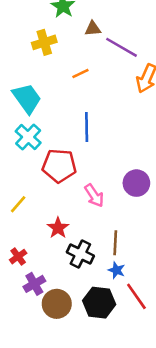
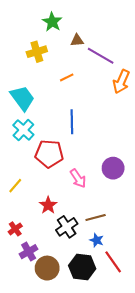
brown line: (115, 243) -> (96, 218), turned 72
black cross: (80, 254) -> (67, 227), turned 30

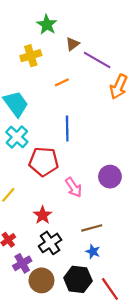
brown triangle: (77, 40) -> (73, 44), turned -32
black cross: (67, 227) -> (50, 243), moved
red line: (113, 262) -> (110, 289), moved

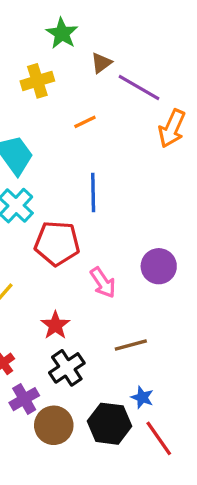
blue star: (93, 252) -> (142, 397), moved

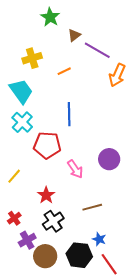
yellow cross: (37, 81) -> (32, 58), moved

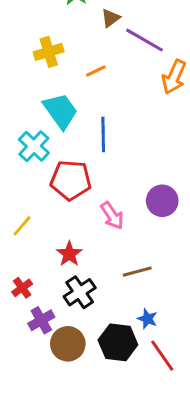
cyan trapezoid: (21, 91) -> (60, 111), moved

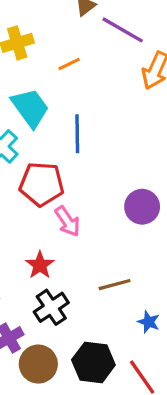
pink arrow: (112, 216) -> (67, 221), moved
blue star: (147, 319) -> (149, 322), moved

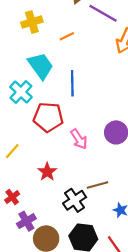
pink arrow: (67, 221) -> (79, 139), moved
black cross: (51, 307) -> (75, 200), moved

